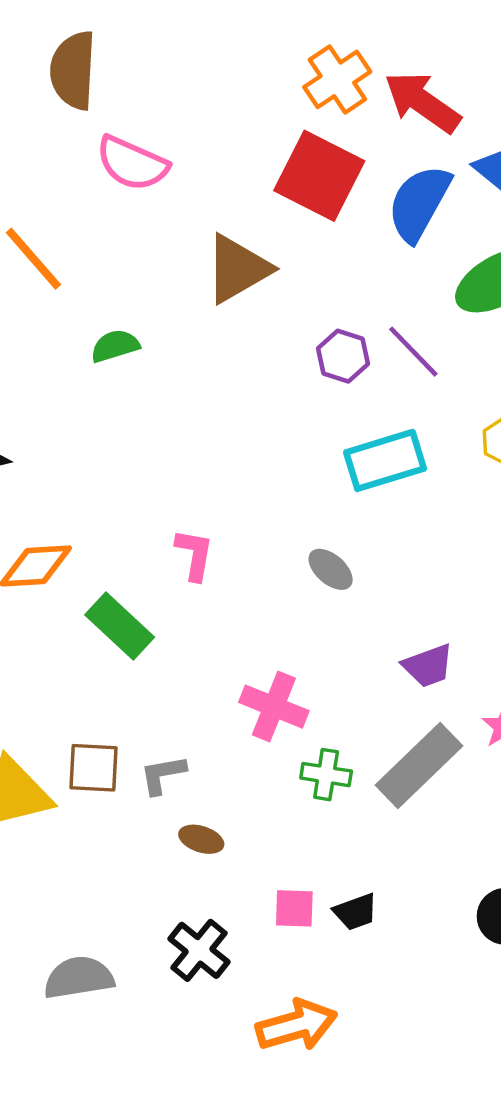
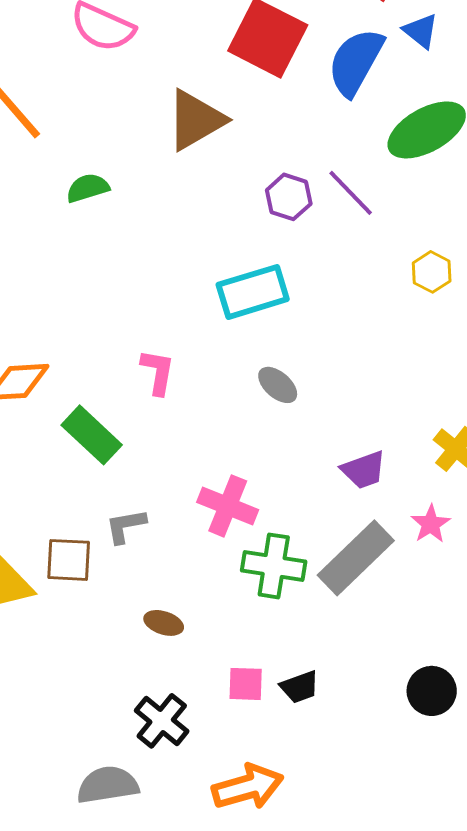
cyan rectangle: (385, 460) -> (253, 292), moved
gray L-shape: (163, 775) -> (126, 526), moved
green cross: (326, 775) -> (274, 566), size x1.4
gray semicircle: (79, 978) -> (108, 785), moved

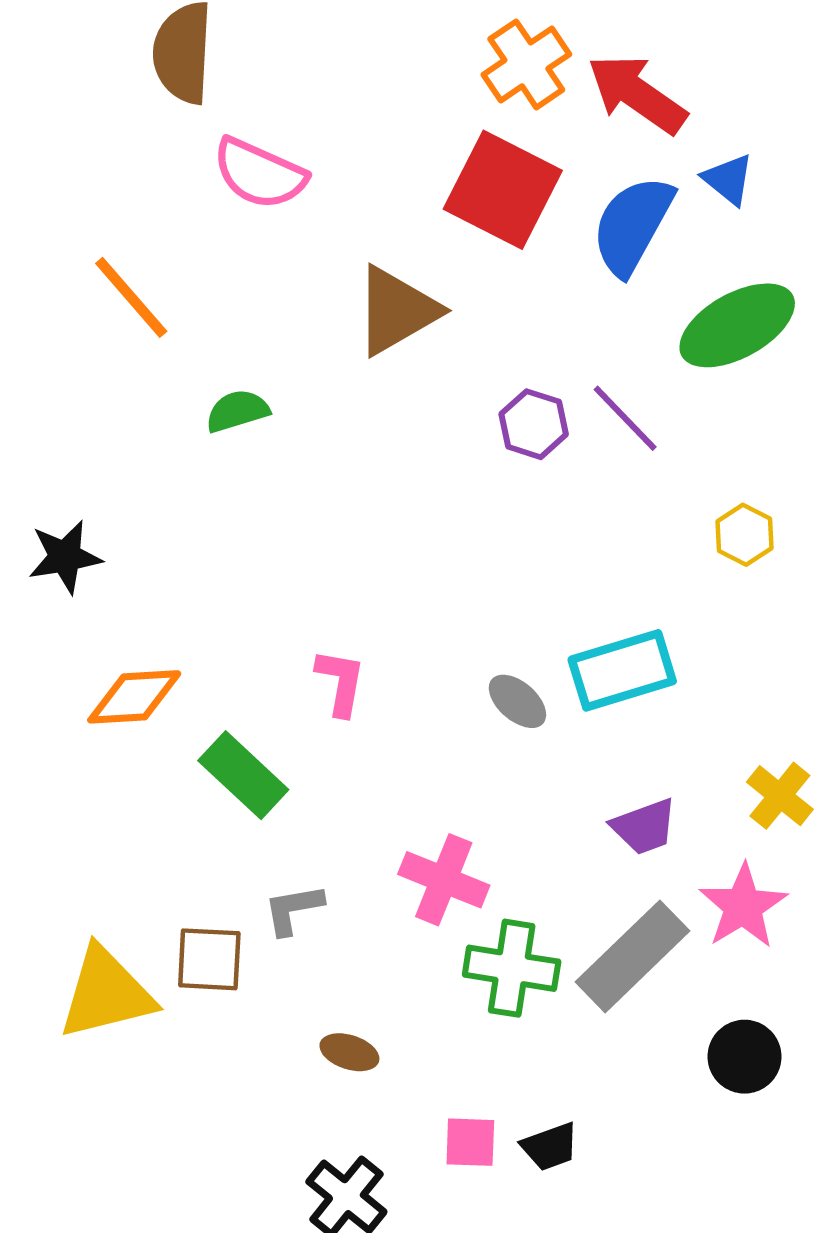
cyan rectangle: (253, 292) -> (622, 670), moved
pink star: (431, 524) -> (743, 906), size x1.5
black circle: (432, 691) -> (745, 1057), moved

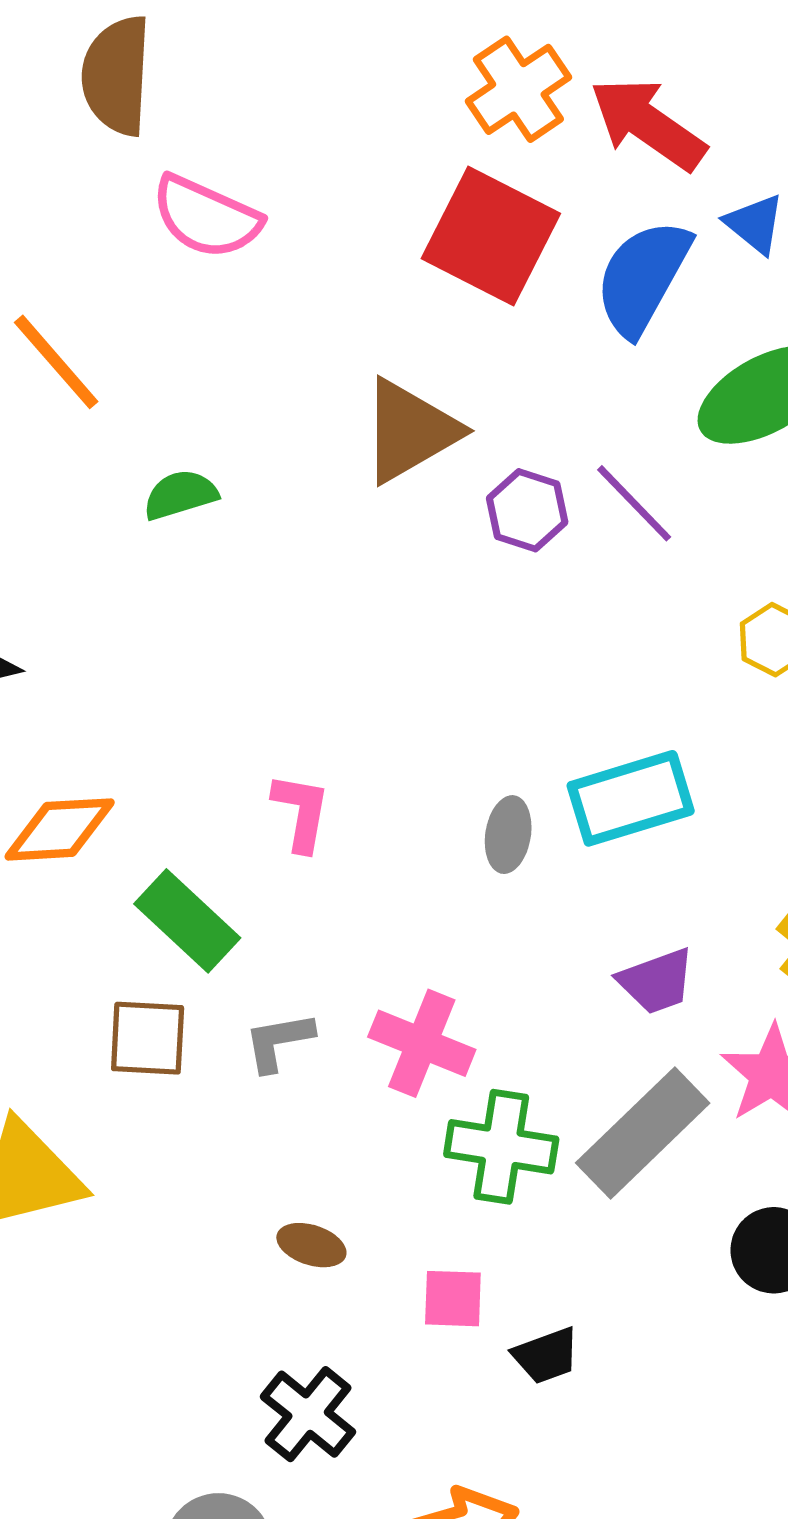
brown triangle: (397, 311) -> (410, 431), moved
gray ellipse: (517, 701) -> (508, 835), turned 58
gray L-shape: (293, 909) -> (279, 1042), moved
brown square: (209, 959) -> (148, 1038), moved
pink square: (470, 1142) -> (453, 1299), moved

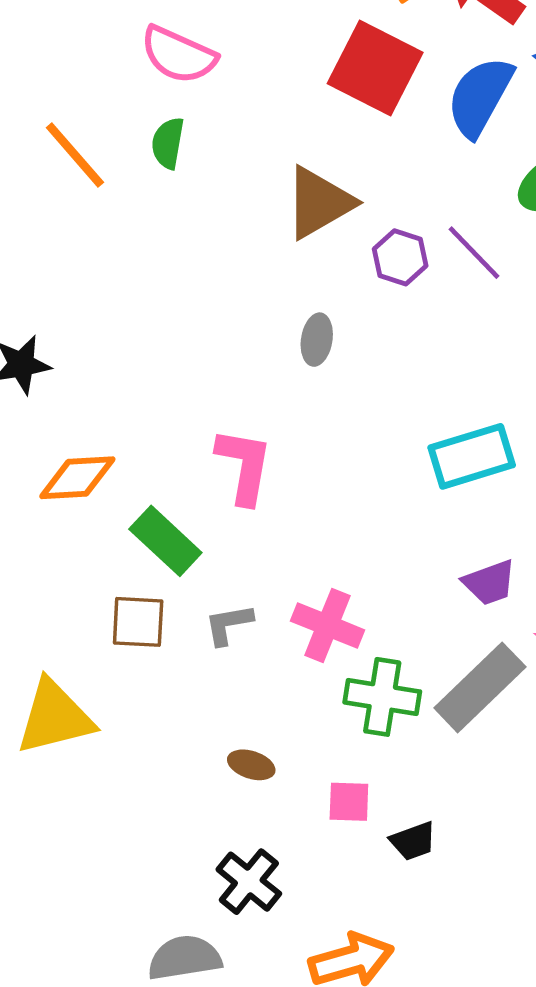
green semicircle: (180, 495) -> (168, 143), moved, turned -63
pink L-shape: (301, 812) -> (244, 466), size x1.4
gray ellipse: (508, 835) -> (317, 340), moved

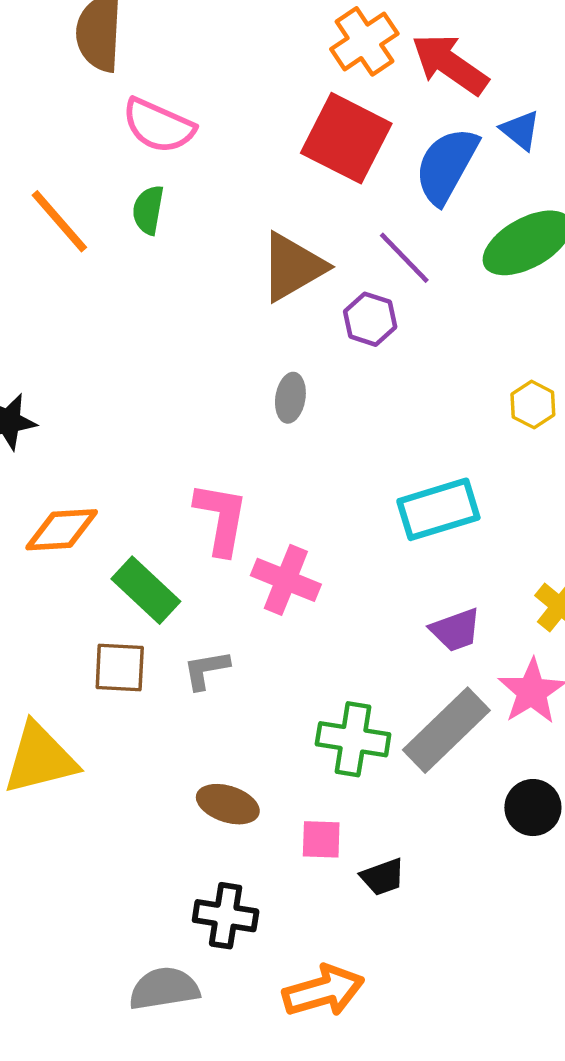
purple line: (474, 253) -> (404, 258), moved
pink cross: (327, 625) -> (286, 580), moved
brown ellipse: (251, 765) -> (228, 804), size x1.4
black cross: (249, 882) -> (226, 916), turned -30

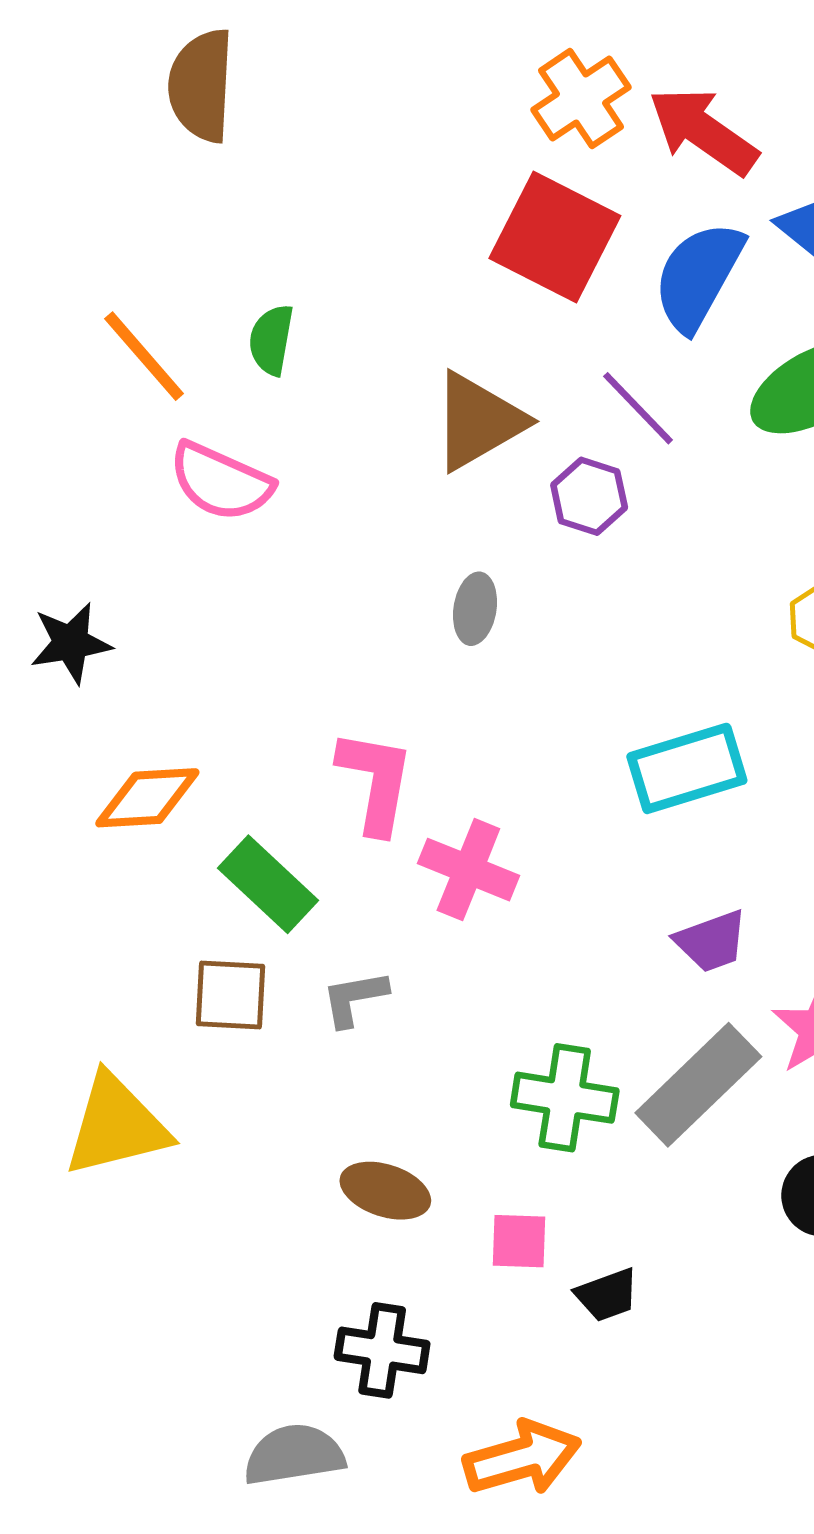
pink semicircle: (158, 126) -> (221, 482), moved

